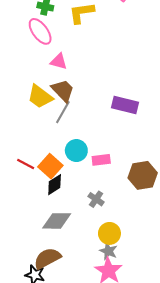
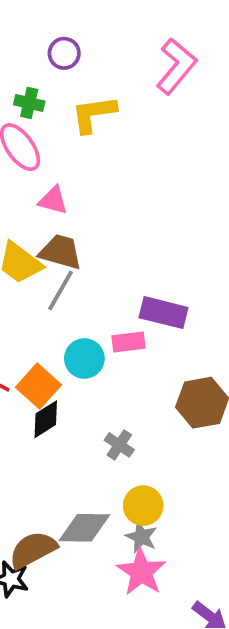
brown trapezoid: (63, 90) -> (60, 252), turned -30
purple rectangle: (125, 105) -> (163, 313), moved
pink rectangle: (101, 160) -> (128, 342), moved
gray diamond: (57, 221) -> (84, 528), moved

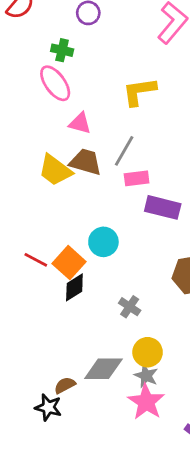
yellow L-shape: (94, 114) -> (139, 92), moved
gray line: (60, 290) -> (124, 151), moved
pink rectangle: (128, 342) -> (137, 178), moved
brown semicircle: (33, 550) -> (65, 385), size x0.6

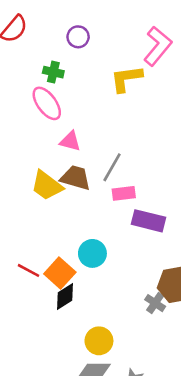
yellow L-shape: (139, 92) -> (126, 79), moved
gray cross: (130, 307) -> (155, 303), moved
yellow circle: (148, 352) -> (99, 341), moved

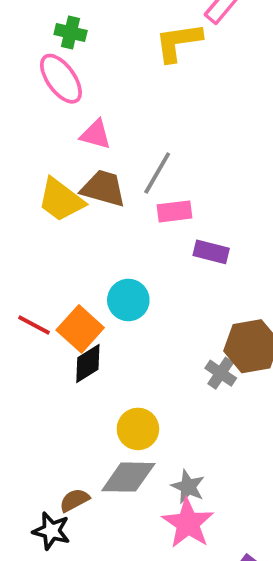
purple rectangle: (149, 221) -> (211, 252), size x0.7

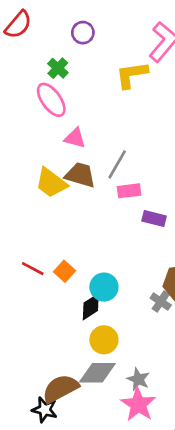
green cross: (71, 33) -> (58, 68), turned 30
cyan circle: (128, 300) -> (104, 287), moved
orange square: (80, 329) -> (64, 271), size x0.7
black diamond: (88, 363) -> (91, 307), moved
brown semicircle: (74, 500) -> (60, 389), size x1.8

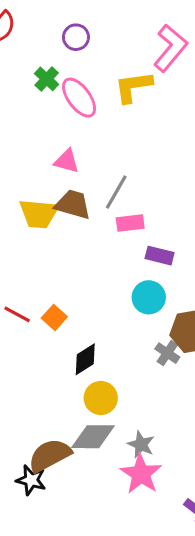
pink ellipse: (51, 100) -> (79, 98), moved
yellow trapezoid: (51, 183) -> (39, 214), turned -32
cyan circle: (104, 287) -> (149, 297), moved

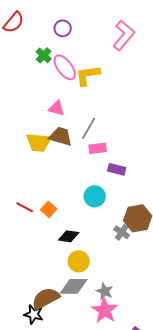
yellow L-shape: (133, 87) -> (88, 75), moved
cyan circle: (149, 297) -> (95, 196), moved
black diamond: (85, 359) -> (69, 236), turned 40

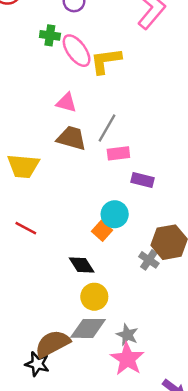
green cross: (44, 55) -> (50, 35), turned -35
yellow trapezoid: (39, 142) -> (23, 166), moved
orange square: (49, 209) -> (102, 231), moved
black diamond: (69, 236) -> (82, 265), turned 50

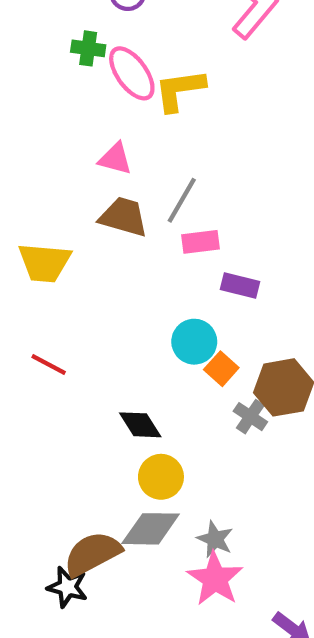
orange square: (102, 231) -> (221, 369), moved

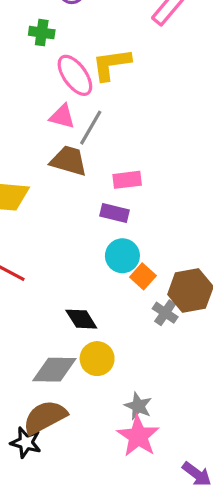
pink ellipse: (132, 73) -> (75, 75), moved
gray line: (182, 200) -> (91, 128), moved
purple rectangle: (240, 286) -> (114, 213), moved
gray diamond: (151, 529) -> (54, 370), moved

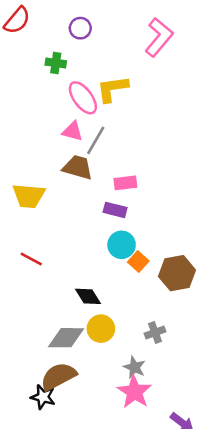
gray cross: (165, 313) -> (155, 332), moved, turned 36

